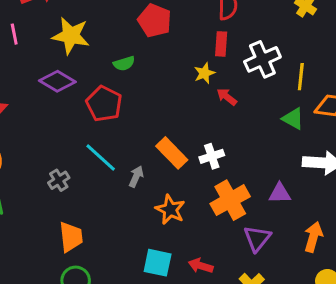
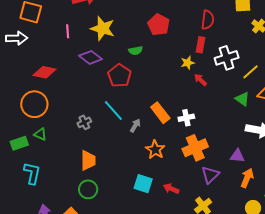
pink line: (14, 34) -> (68, 31), moved
yellow line: (301, 77) -> (250, 72), turned 36
purple triangle: (280, 193) -> (237, 156), moved

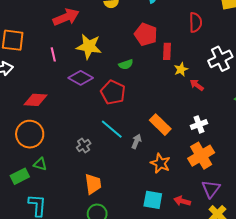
red rectangle: (201, 45) -> (167, 51), moved
white cross: (186, 118) -> (199, 124), moved
purple triangle: (210, 175) -> (211, 189), moved

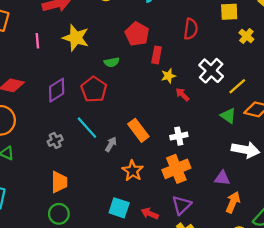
white cross: (220, 59) -> (211, 71), turned -30
purple diamond: (81, 78) -> (57, 90), moved, turned -70

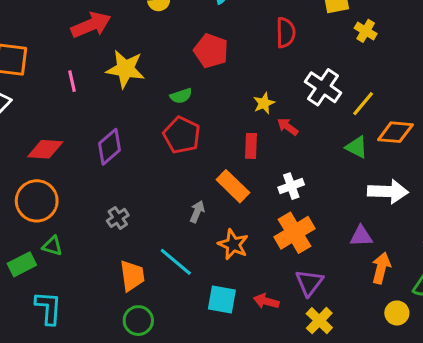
red rectangle: (157, 55) -> (251, 146), moved
red pentagon: (94, 89) -> (182, 135), moved
cyan line: (87, 128) -> (176, 262), moved

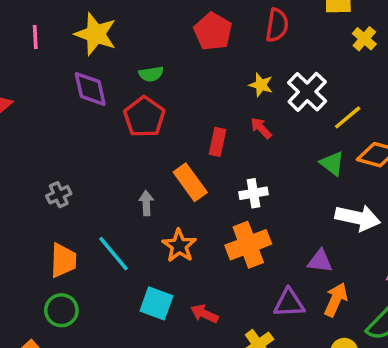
red pentagon: (211, 51) -> (213, 31), moved
yellow star: (264, 103) -> (261, 85), moved, turned 30
purple diamond: (109, 147) -> (90, 89), moved, turned -72
gray arrow: (197, 212) -> (146, 203), turned -35
purple triangle: (309, 283) -> (289, 303), moved, turned 40

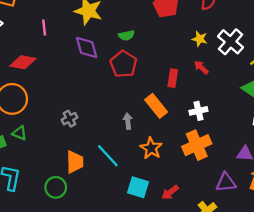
pink line: (35, 37) -> (44, 28), moved
green circle: (61, 310) -> (56, 187), moved
red arrow: (204, 314) -> (170, 192), turned -60

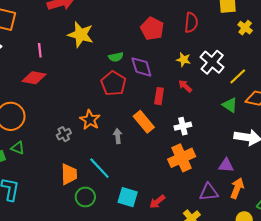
purple diamond: (87, 47) -> (141, 67), moved
red diamond: (23, 62) -> (34, 78), moved
orange star: (151, 148) -> (90, 120), moved
green circle: (56, 187) -> (85, 197), moved

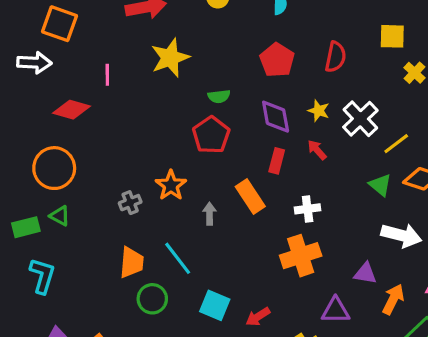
yellow star: (81, 35) -> (170, 58), turned 30
purple diamond: (141, 67) -> (276, 117), moved
red diamond: (34, 78) -> (71, 110), moved
orange arrow: (237, 188) -> (393, 299), moved

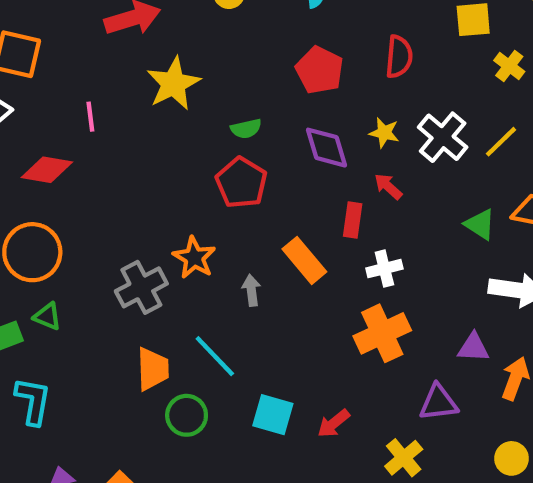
yellow line: (396, 144) -> (501, 142), moved
red rectangle: (277, 161) -> (353, 220), moved
gray cross: (130, 203) -> (141, 287), size x1.6

